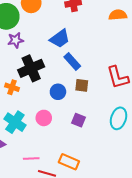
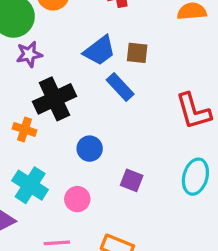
brown square: (82, 85) -> (137, 53), moved
blue circle: (58, 92) -> (90, 149), moved
pink circle: (44, 118) -> (77, 199), moved

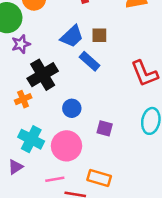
orange cross: (25, 129) -> (23, 99), turned -35
pink circle: (77, 199) -> (66, 146), size x1.6

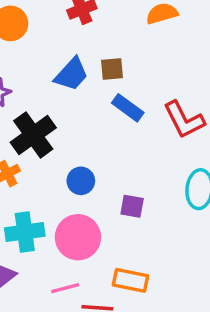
blue rectangle: (90, 61) -> (128, 108), moved
cyan cross: (31, 139) -> (25, 232), turned -30

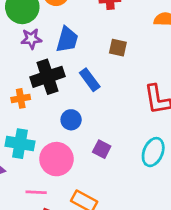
blue trapezoid: (71, 74) -> (67, 40), moved, turned -44
blue rectangle: (128, 108) -> (90, 80), moved

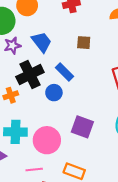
blue trapezoid: (67, 40) -> (42, 42), turned -45
blue circle: (71, 120) -> (54, 93), moved
purple square: (102, 149) -> (82, 127), size x1.5

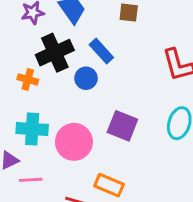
orange cross: (11, 95) -> (28, 79), turned 32
pink line: (34, 169) -> (31, 180), moved

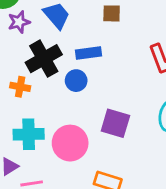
blue rectangle: (101, 51) -> (89, 53), turned -50

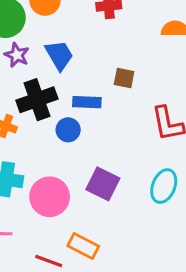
brown square: (112, 13) -> (124, 78), moved
purple star: (19, 22) -> (17, 55), turned 30

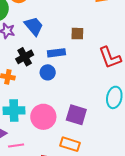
black cross: (37, 100) -> (25, 57), size x0.7
purple square: (103, 184) -> (76, 115), moved

